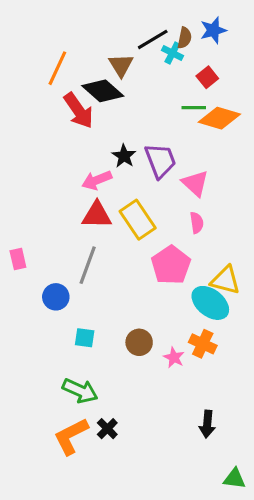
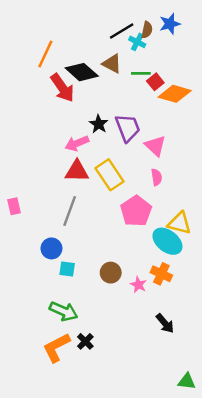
brown triangle: (121, 65) -> (112, 64), moved, turned -30
red square: (207, 77) -> (155, 82), moved
green line: (194, 108) -> (141, 73), moved
blue circle: (56, 297) -> (51, 248), moved
black arrow: (207, 424) -> (165, 323), moved, turned -45

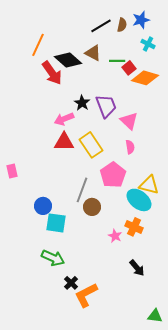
cyan cross: (137, 42) -> (148, 44), moved
gray line: (70, 211) -> (82, 190), moved
cyan square: (67, 269) -> (56, 223), size x1.5
brown circle: (111, 273) -> (92, 207), moved
orange L-shape: (56, 347) -> (86, 295), moved

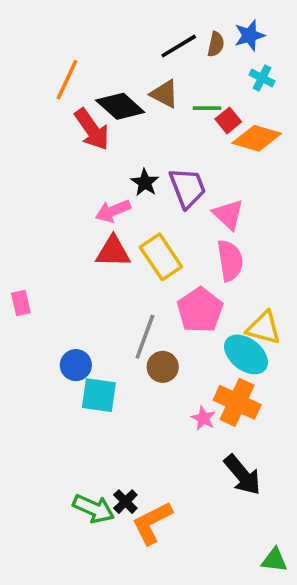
pink semicircle: (130, 147) -> (230, 260), size x1.6
orange cross: (134, 227) -> (237, 402), size x1.4
green arrow: (53, 258) -> (94, 509), moved
black arrow: (137, 268) -> (242, 475), size x1.4

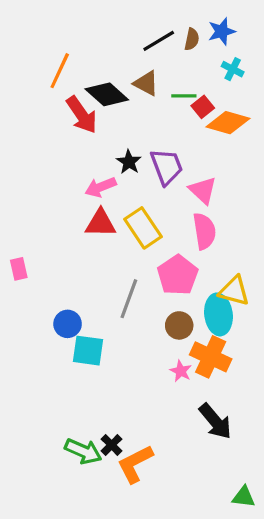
cyan ellipse: (246, 354) -> (218, 314), turned 45
brown circle: (163, 367) -> (179, 325), moved

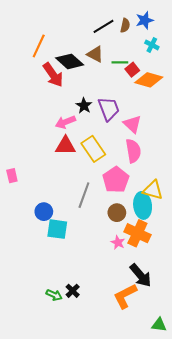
green arrow: (83, 451) -> (54, 295), size x0.7
orange L-shape: (135, 464) -> (125, 296), moved

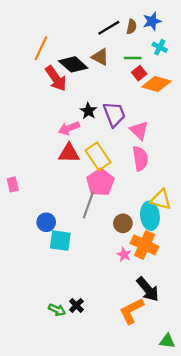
green line: (120, 62) -> (133, 58), moved
pink pentagon: (116, 180) -> (100, 182), moved

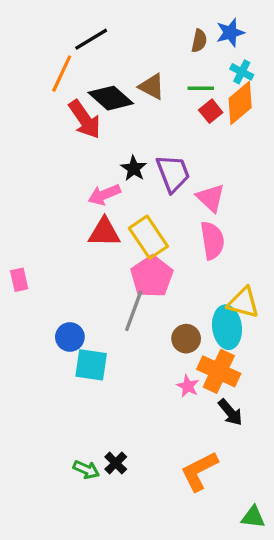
black line: (109, 28) -> (91, 39), moved
orange diamond: (156, 84) -> (240, 103), moved, turned -56
black arrow: (148, 289) -> (230, 412), moved, size x0.7

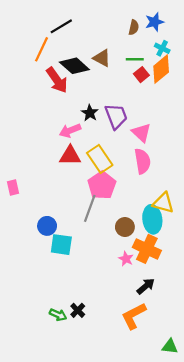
black arrow: (230, 412) -> (146, 286), moved, turned -90

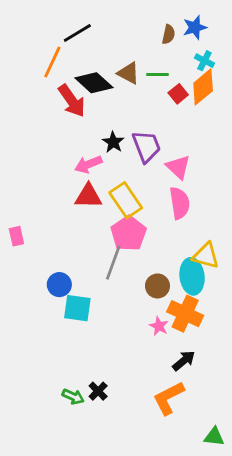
green line: (135, 59) -> (157, 74), moved

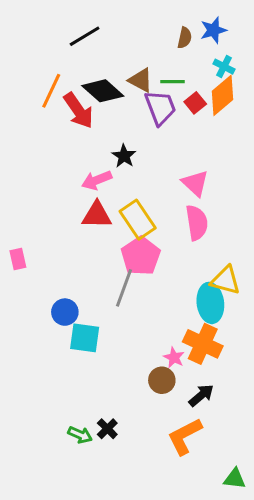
orange line: (52, 62) -> (51, 91), moved
purple trapezoid: (146, 146) -> (160, 107), moved
brown circle: (157, 286) -> (162, 380), moved

